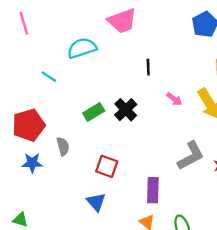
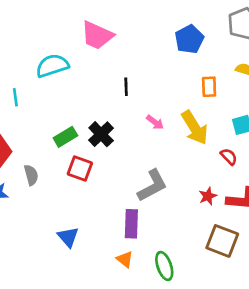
pink trapezoid: (122, 21) -> (97, 35), turned 44
cyan line: (49, 77) -> (15, 97), turned 49
gray L-shape: (191, 156) -> (152, 186), moved
red square: (107, 166) -> (80, 168), moved

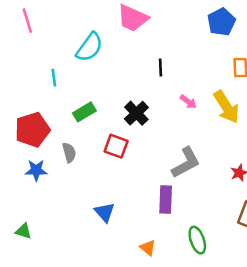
cyan semicircle: (52, 66) -> (89, 47), turned 144
green rectangle: (65, 137) -> (84, 112), moved
orange triangle: (125, 259) -> (148, 248), moved

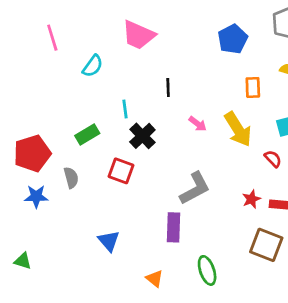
pink line: (27, 21) -> (52, 38), moved
cyan semicircle: (89, 47) -> (93, 66), size x0.7
cyan line: (54, 78) -> (125, 109), moved

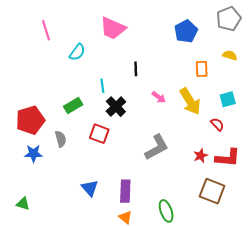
purple rectangle: (173, 227) -> (125, 191), moved

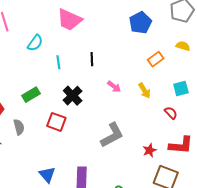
orange rectangle: (202, 69) -> (156, 59), turned 56
cyan line: (102, 86) -> (58, 62), moved
yellow arrow: (190, 101) -> (144, 91), size x0.6
red star: (201, 156) -> (150, 150), moved

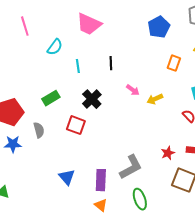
orange rectangle: (156, 59) -> (174, 63), turned -35
yellow arrow: (144, 91) -> (155, 99), moved, turned 98
gray L-shape: (112, 135) -> (131, 167), moved

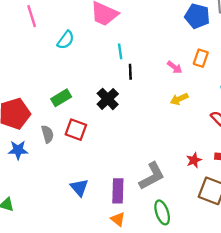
blue pentagon: (159, 27) -> (197, 16), moved, turned -30
black line: (111, 63) -> (130, 72), moved
cyan line: (78, 66) -> (120, 51), moved
pink arrow: (133, 90) -> (175, 67), moved
red square: (76, 125) -> (76, 130), moved

